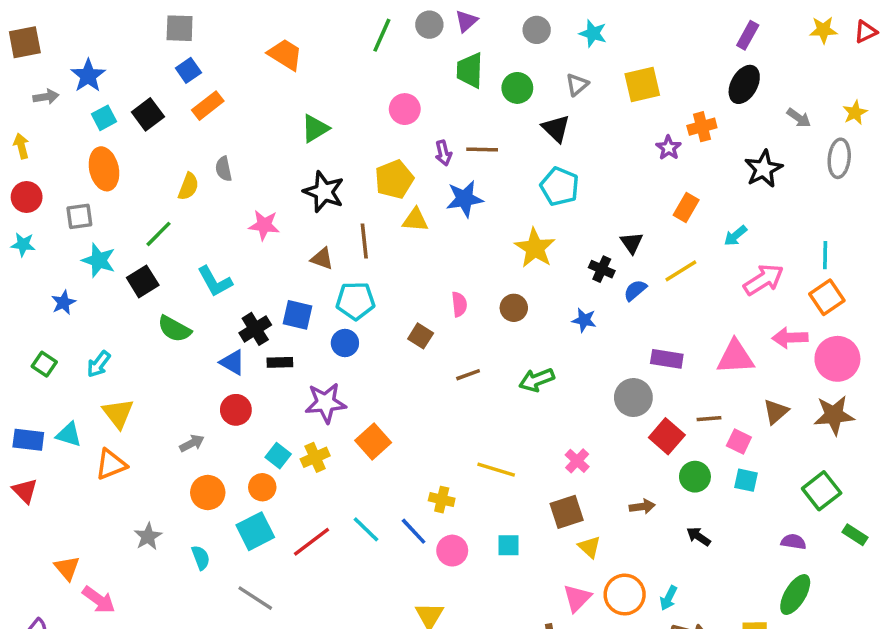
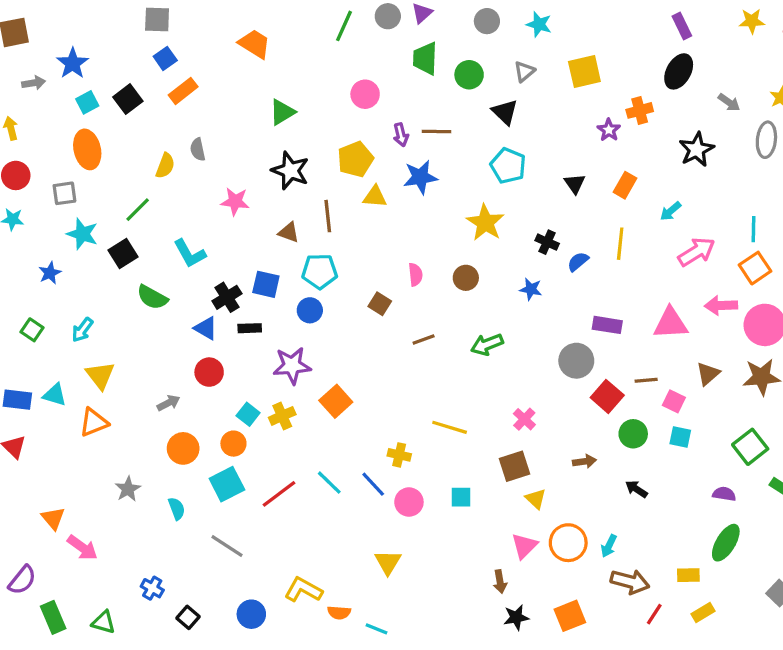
purple rectangle: (748, 35) -> (682, 26), turned -55
black triangle: (632, 243) -> (575, 184), moved
yellow line: (681, 271) -> (620, 244), turned -52

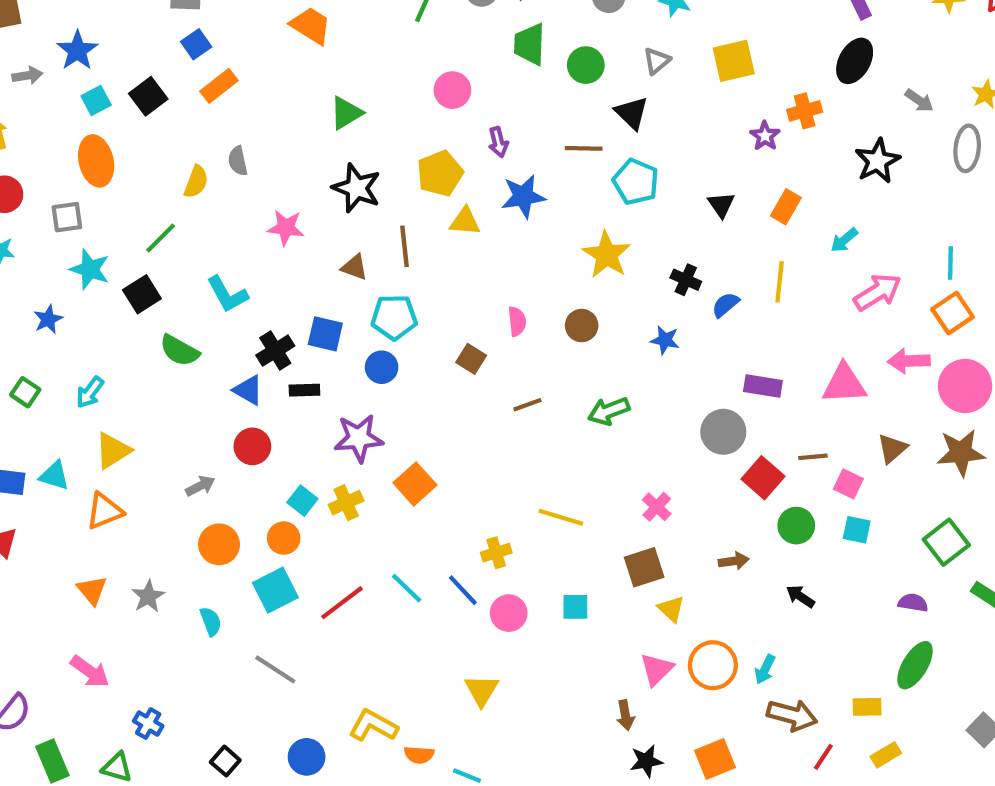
brown line: (437, 132) -> (584, 148), moved
yellow triangle: (100, 375) -> (113, 451), turned 36
yellow cross: (399, 455) -> (496, 553), turned -30
orange triangle: (53, 518) -> (92, 590), moved
blue cross: (152, 588) -> (148, 724), moved

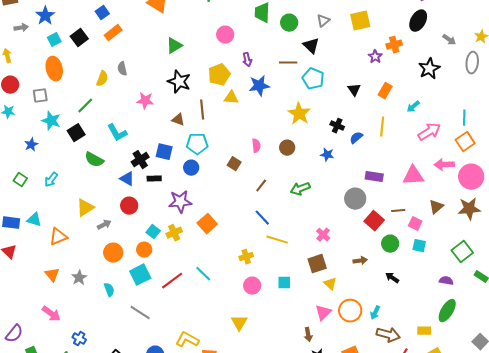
brown line: (527, 405) -> (261, 186), turned -32
yellow triangle: (113, 451) -> (85, 208), moved
blue line: (463, 590) -> (262, 218), moved

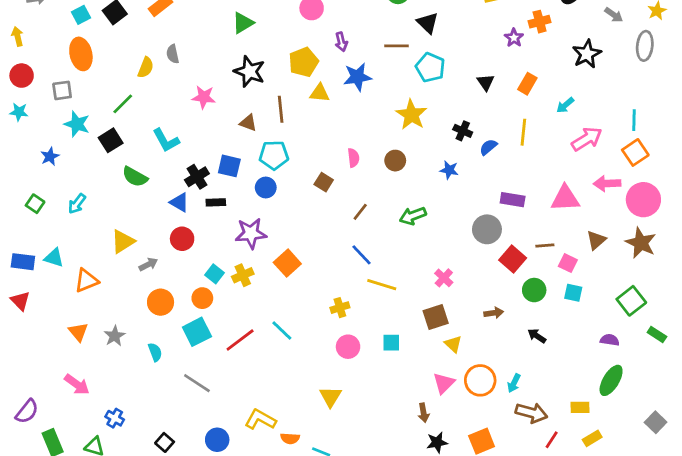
brown star: (469, 209) -> (641, 243), turned 30

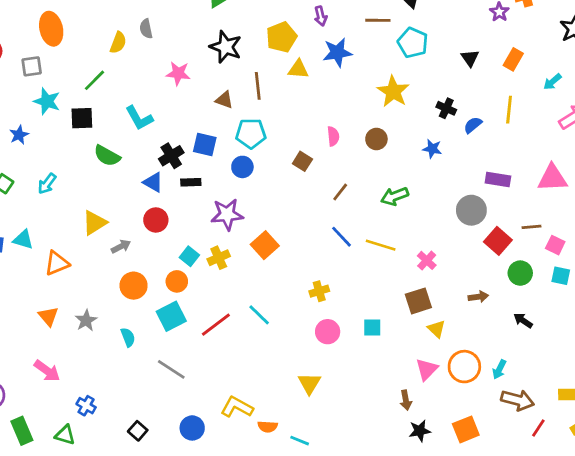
black square: (111, 140) -> (82, 118), turned 30
yellow line: (382, 285) -> (381, 245), moved

